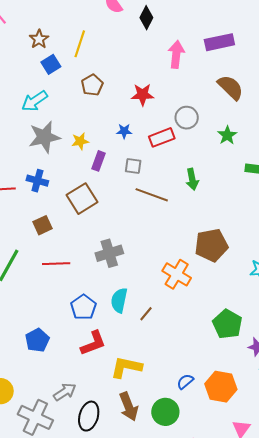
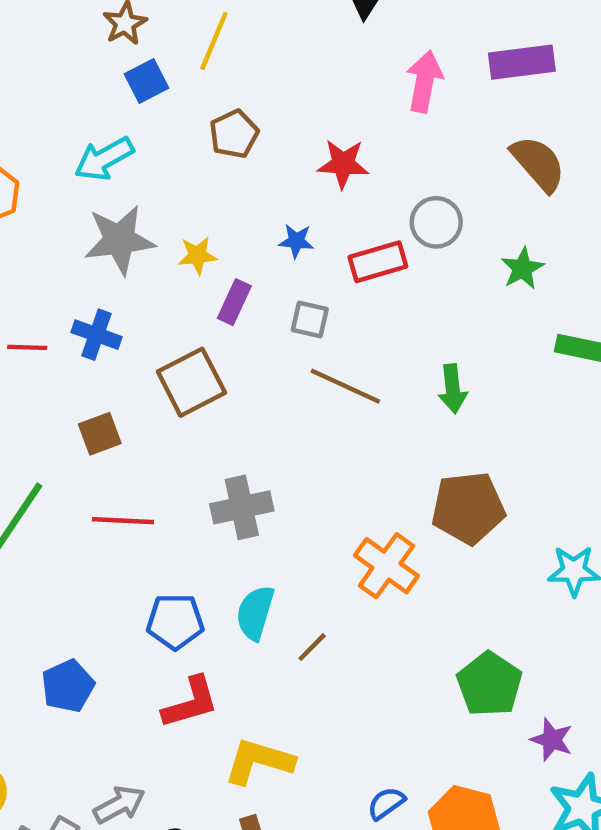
green arrow: (192, 179) -> (453, 389), moved
blue pentagon: (83, 307) -> (175, 621), turned 30

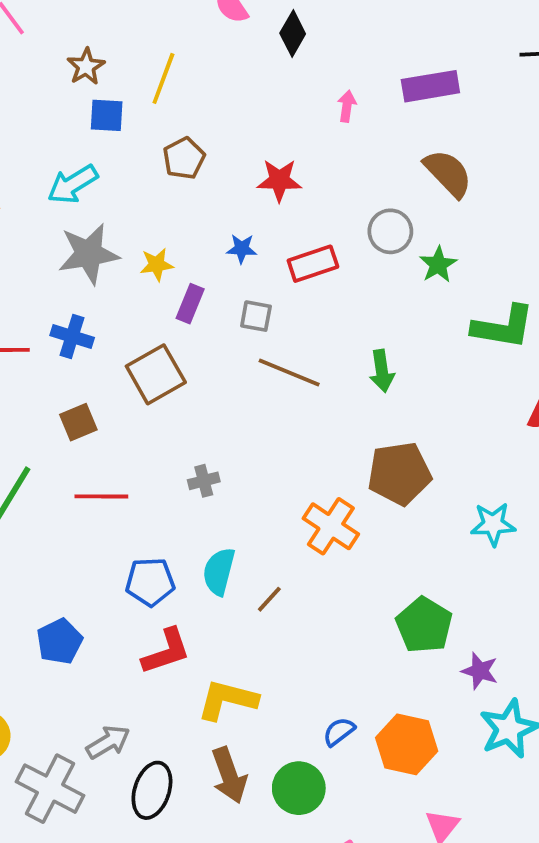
blue square: (147, 81) -> (107, 115), turned 33
pink arrow: (424, 81) -> (347, 106), size x0.6
gray circle: (436, 222) -> (390, 231), moved
gray cross: (242, 507) -> (204, 481), size x0.6

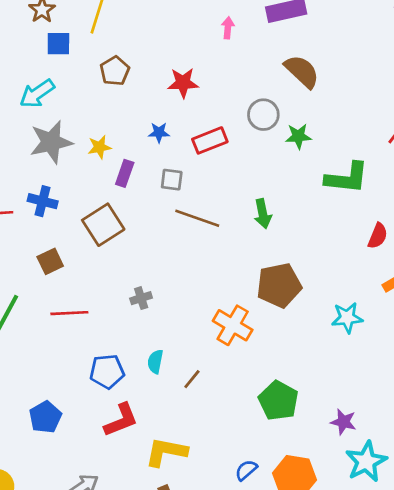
green star: (438, 265) -> (298, 136), turned 30
cyan semicircle: (219, 571) -> (155, 362), size x0.7
green pentagon: (424, 625) -> (278, 401), moved

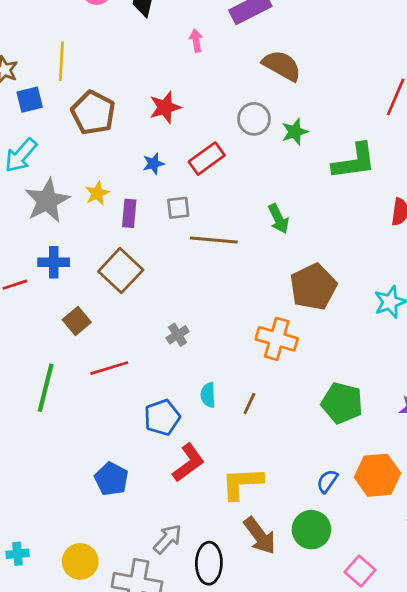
brown pentagon: (115, 71) -> (93, 113), size x1.4

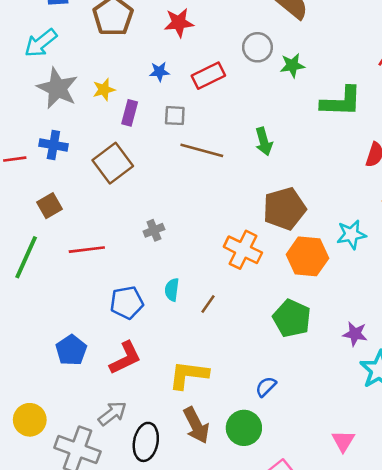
gray star: (47, 201) -> (57, 88), turned -30
brown square: (77, 321) -> (49, 206), moved
red L-shape: (188, 463) -> (125, 358), moved
orange hexagon: (378, 475) -> (307, 256), moved

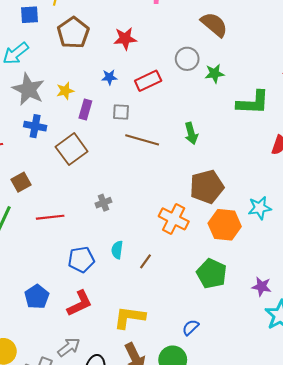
blue cross: (53, 145) -> (35, 126), moved

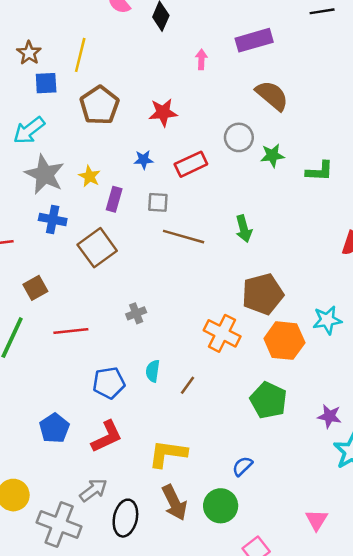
yellow star: (65, 91) -> (90, 176), turned -30
green L-shape: (253, 103) -> (320, 171), moved, size x0.7

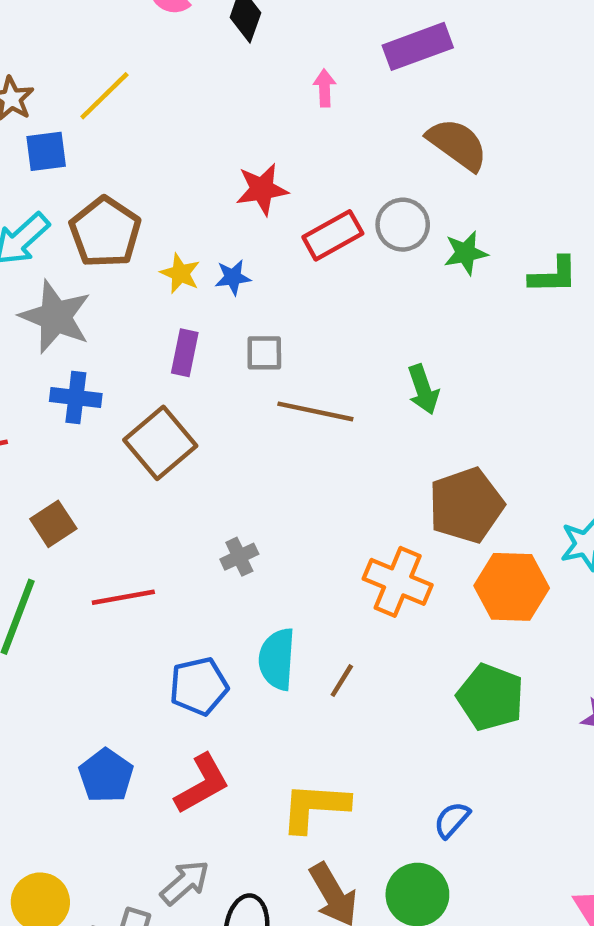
yellow line: (80, 55) -> (104, 96), turned 36
brown pentagon: (99, 105) -> (105, 232), moved
red rectangle: (191, 164) -> (333, 235), moved
yellow star: (90, 176) -> (180, 273), moved
cyan semicircle: (153, 371) -> (277, 659), size x1.5

